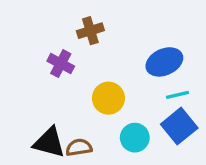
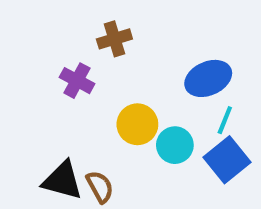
cyan line: (178, 95) -> (225, 120), turned -55
cyan circle: (135, 138) -> (175, 145), moved
brown semicircle: (79, 147) -> (100, 187), turned 70

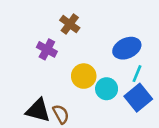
brown cross: (114, 39) -> (70, 24), turned -36

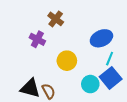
cyan circle: (107, 89) -> (90, 84), moved

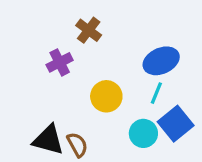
purple cross: (37, 39) -> (60, 62), turned 35
cyan line: (110, 59) -> (156, 93), moved

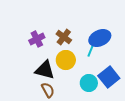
brown cross: (89, 30) -> (64, 37), moved
cyan line: (156, 93) -> (91, 50), moved
black triangle: (48, 140) -> (45, 70), moved

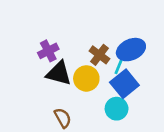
brown cross: (64, 37) -> (99, 55), moved
black triangle: (45, 70) -> (59, 73), moved
blue square: (109, 77) -> (124, 84), moved

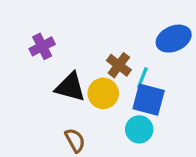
blue ellipse: (131, 50) -> (174, 39), moved
purple cross: (48, 51) -> (42, 46), moved
blue square: (124, 84) -> (149, 100), turned -36

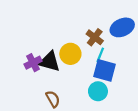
purple cross: (42, 46) -> (33, 63), moved
brown cross: (119, 65) -> (95, 37), moved
yellow circle: (103, 93) -> (70, 54), moved

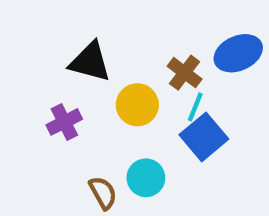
black triangle: (50, 62) -> (90, 62), moved
blue square: (105, 70) -> (204, 137), turned 35
cyan circle: (98, 91) -> (146, 178), moved

